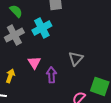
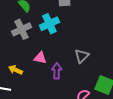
pink triangle: (34, 63) -> (40, 58), turned -48
yellow arrow: (10, 76) -> (15, 70), turned -88

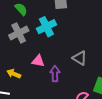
gray triangle: (82, 56) -> (80, 58), turned -42

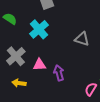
gray cross: (19, 33) -> (16, 56), moved
gray triangle: (80, 58) -> (82, 39), moved

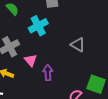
pink triangle: (39, 65) -> (31, 60), turned 40

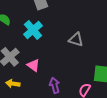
purple arrow: (48, 73) -> (55, 85), moved

